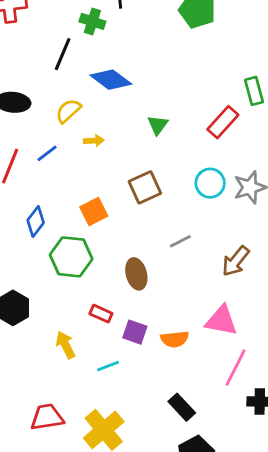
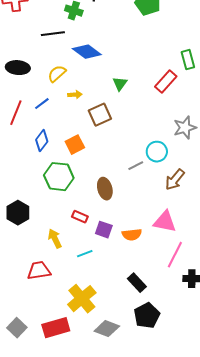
black line: (63, 54) -> (53, 34), turned 60
cyan circle: (210, 183) -> (157, 152), moved
brown square: (145, 187) -> (100, 115), moved
blue diamond: (36, 221) -> (42, 141), moved
red trapezoid: (47, 417) -> (39, 271), moved

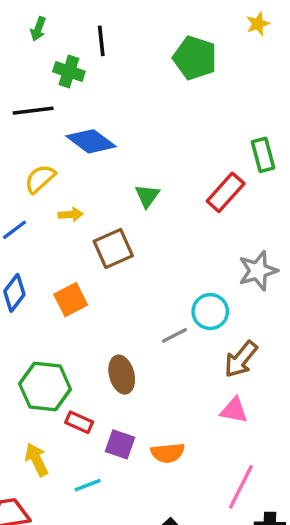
green hexagon: (59, 177) -> (45, 386), moved
pink triangle: (165, 222) -> (234, 410), moved, size x0.7

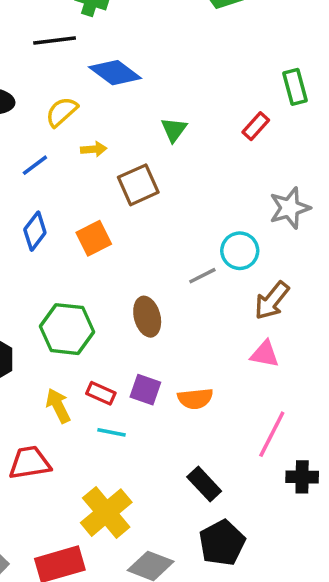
red rectangle: (226, 192) -> (256, 126), size x0.7
red rectangle: (79, 422) -> (101, 393), moved
cyan line: (88, 485) -> (112, 432), turned 32

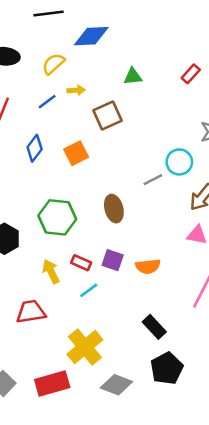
blue diamond: (115, 73) -> (91, 36), turned -39
green triangle: (174, 130) -> (133, 76), turned 48
blue line: (35, 165) -> (47, 102), moved
cyan line: (112, 432) -> (89, 290), turned -48

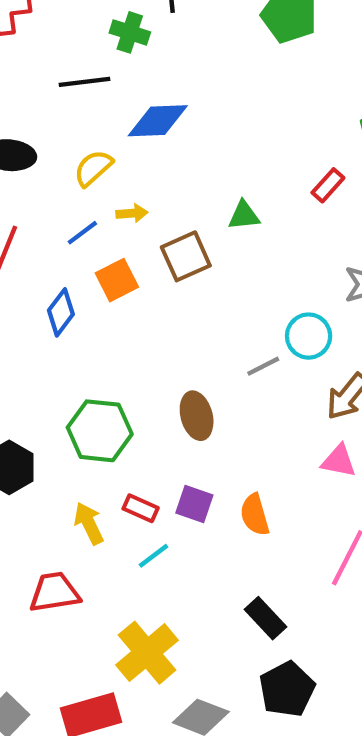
green triangle: (133, 76) -> (244, 215), moved
orange square: (76, 153) -> (117, 280), moved
orange semicircle: (148, 266) -> (255, 515), turned 80

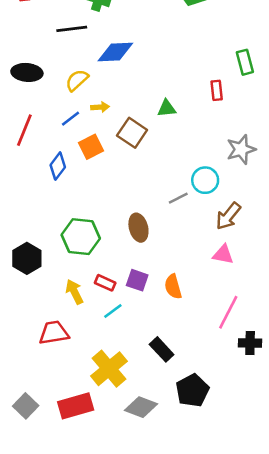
red rectangle: (328, 185) -> (217, 90), turned -48
brown square: (186, 256) -> (132, 133), turned -32
black rectangle: (265, 618) -> (162, 349), moved

